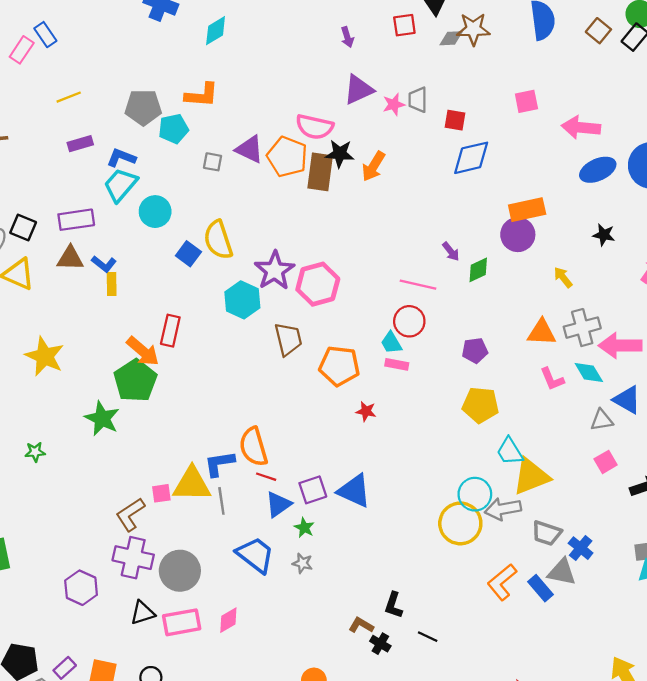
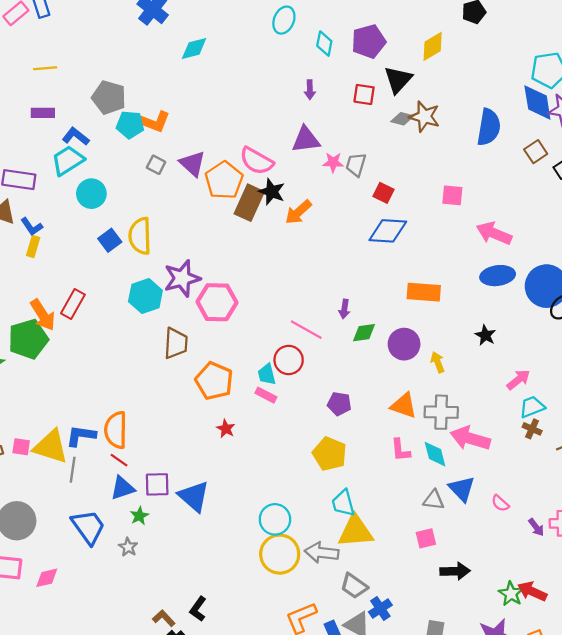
orange L-shape: (202, 95) -> (154, 122), moved
purple circle: (518, 235) -> (404, 344), moved
purple arrow: (451, 252) -> (344, 309), turned 30
cyan circle: (475, 494) -> (275, 519), moved

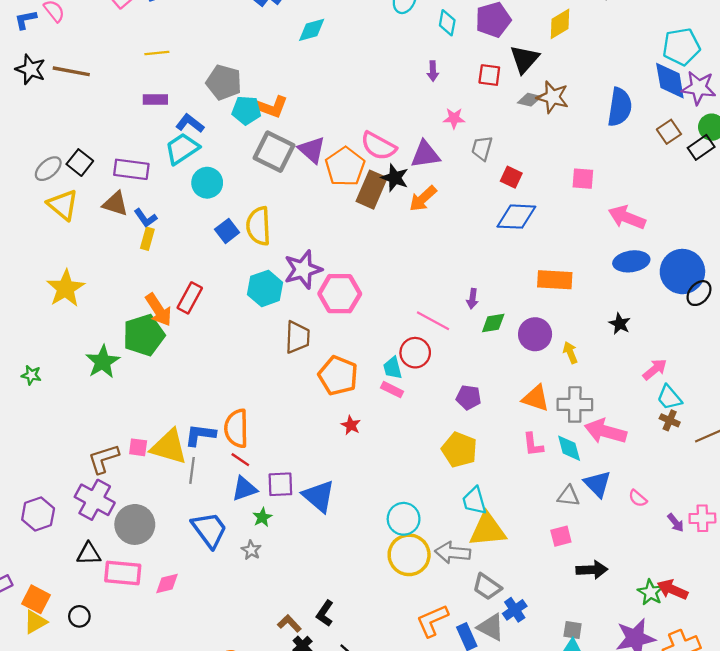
purple triangle: (306, 140) -> (425, 154), moved
pink star: (333, 162) -> (454, 118), moved
gray square: (156, 165) -> (274, 152), size x2.0
cyan trapezoid: (532, 407) -> (669, 398), turned -108

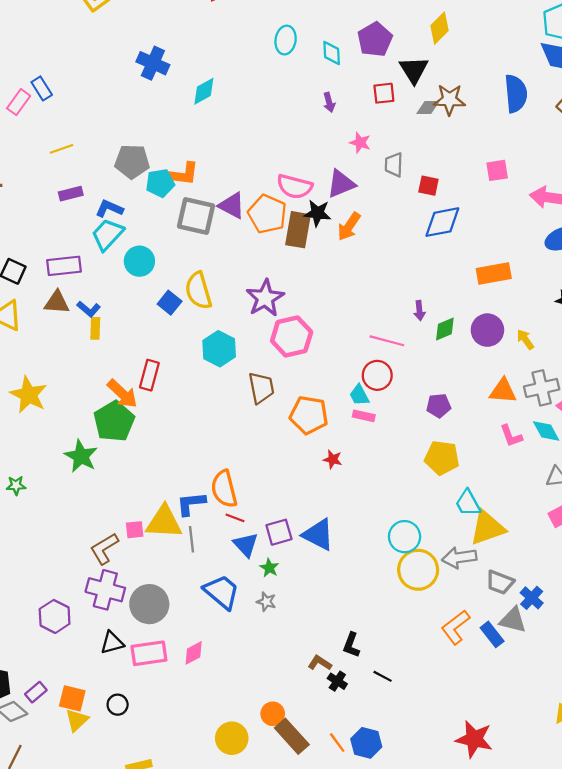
pink star: (454, 118) -> (360, 143), turned 30
purple star: (303, 269) -> (265, 298), moved
blue triangle: (244, 489) -> (246, 545), turned -40

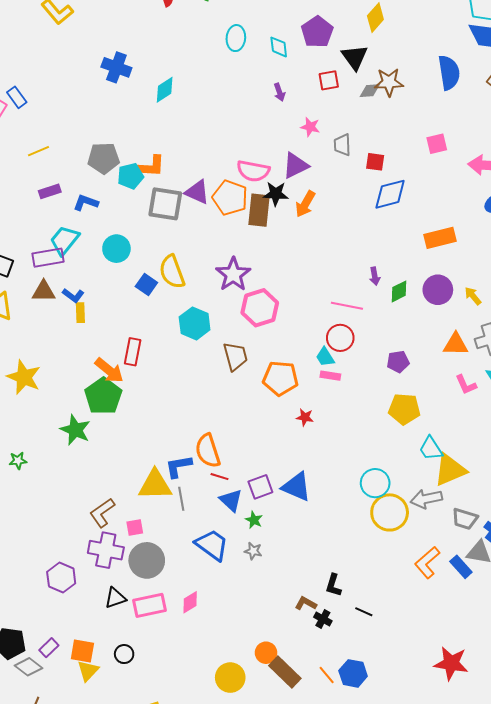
cyan trapezoid: (108, 234) -> (65, 240), moved
pink square: (135, 530) -> (135, 528), moved

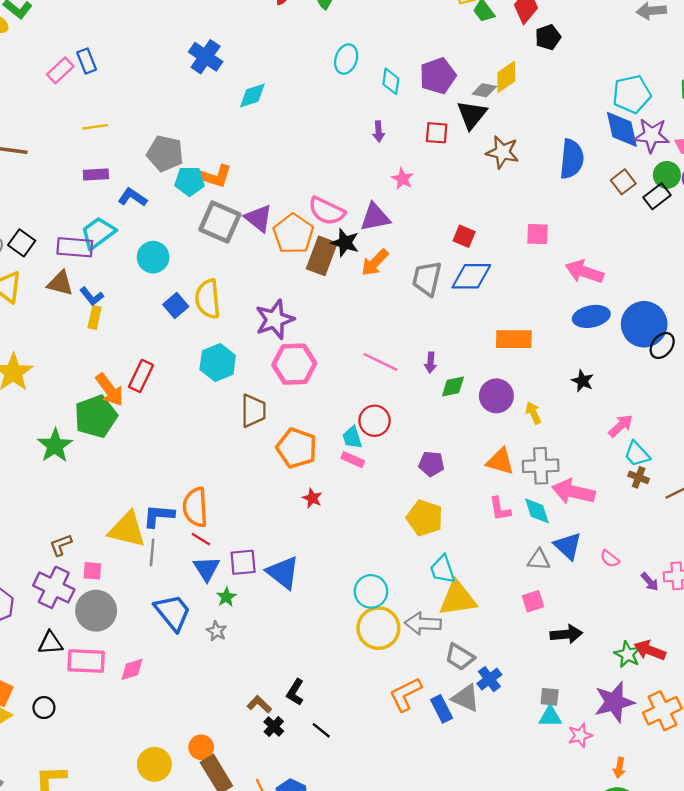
gray diamond: (370, 91) -> (484, 90), moved
gray trapezoid: (342, 145) -> (427, 279), moved, size x1.4
pink line: (347, 306) -> (381, 362), moved
brown L-shape: (102, 513) -> (61, 545), size x0.7

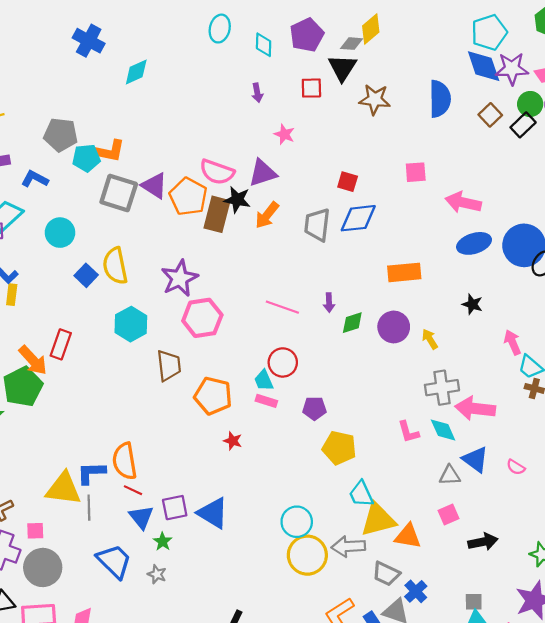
pink arrow: (621, 426) -> (512, 342), turned -65
orange triangle: (500, 461) -> (408, 536), moved
purple pentagon: (431, 464) -> (314, 408), moved

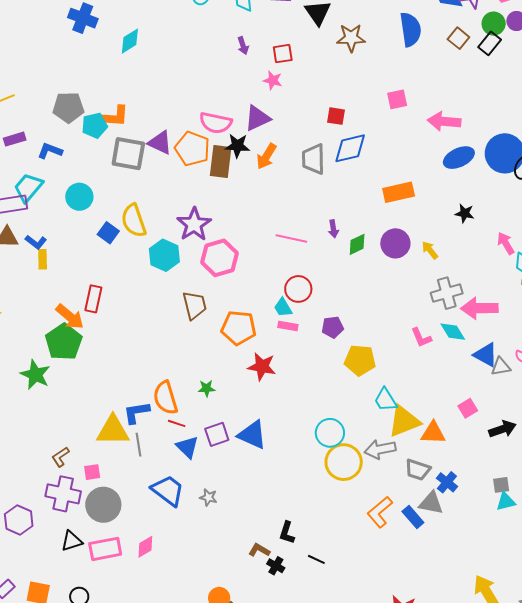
red square: (311, 88) -> (283, 54), moved
cyan hexagon: (131, 324) -> (164, 255), moved
red star: (233, 441) -> (262, 367), size x1.6
gray triangle: (450, 475) -> (501, 367), moved
green star: (163, 542) -> (207, 388), moved, turned -30

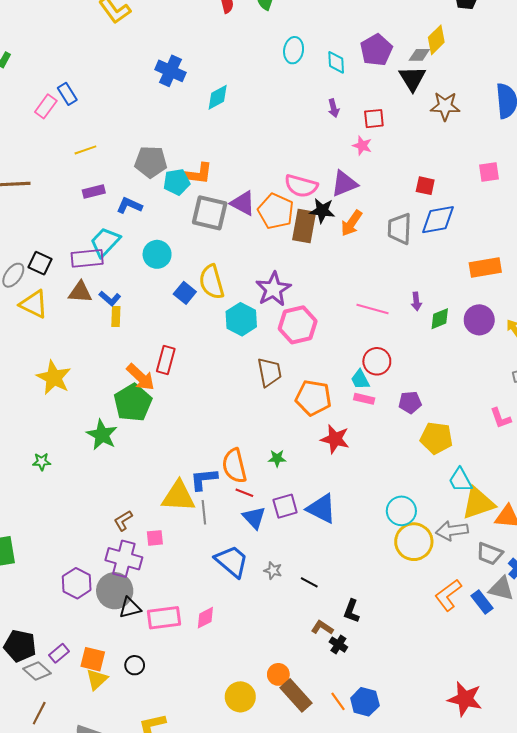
gray circle: (103, 505) -> (115, 591), moved
black line: (316, 559) -> (309, 582), moved

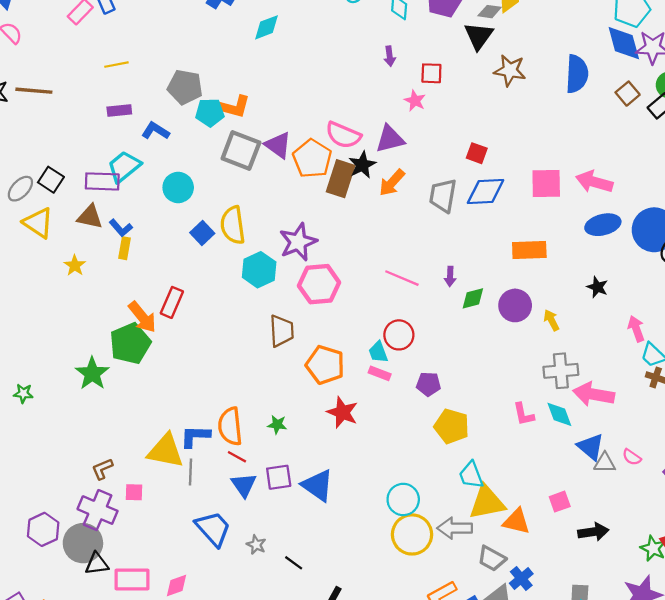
pink square: (489, 172) -> (546, 184), moved, size x1.4
black star: (322, 211) -> (362, 165), turned 30
yellow star: (54, 378) -> (75, 265), moved, size x0.6

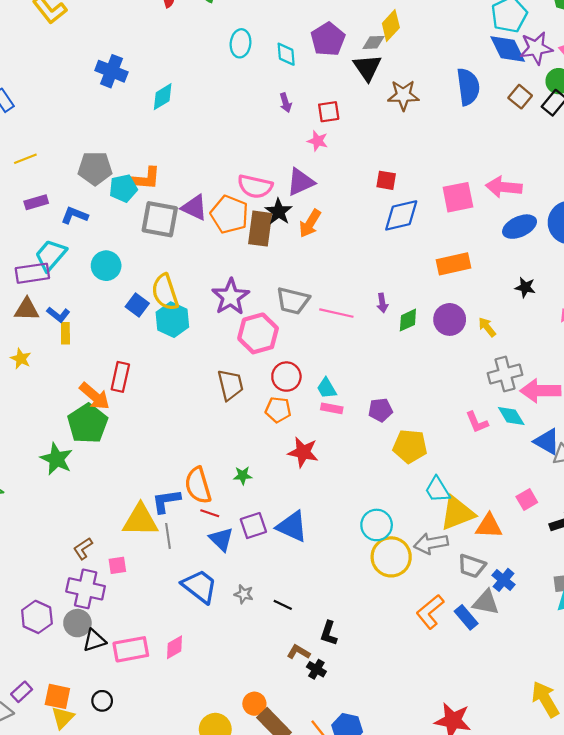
gray trapezoid: (443, 196) -> (293, 301), moved, turned -76
cyan hexagon: (259, 270) -> (172, 320), moved
red circle: (399, 335) -> (286, 377), moved
orange pentagon: (325, 365) -> (278, 410), size x0.7
gray circle: (83, 543) -> (77, 623), size x0.7

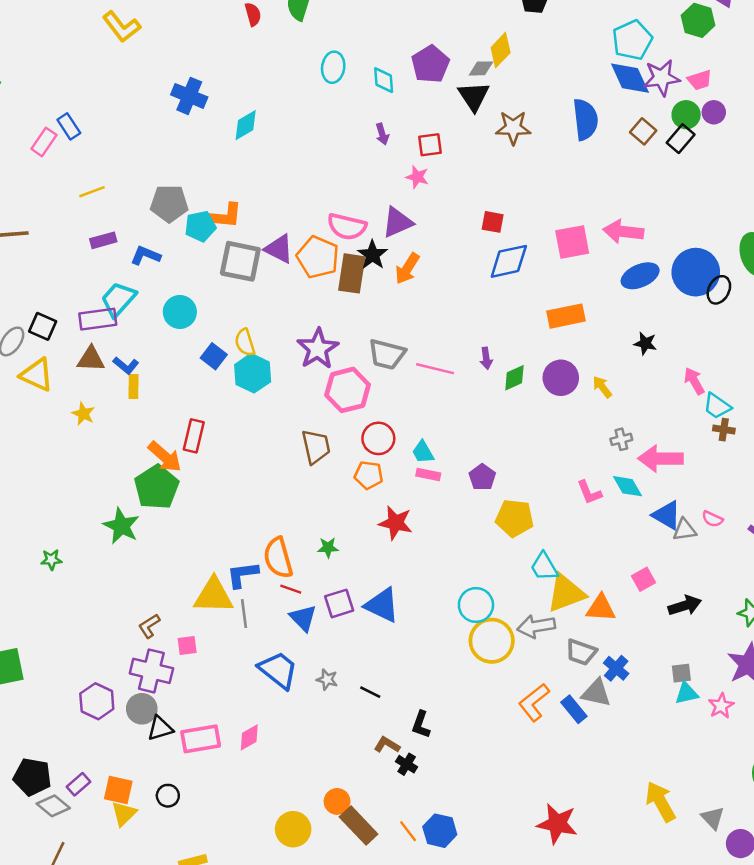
yellow semicircle: (165, 292) -> (245, 342), size x0.7
gray cross: (505, 374) -> (621, 439), size x0.6
purple pentagon: (380, 410) -> (482, 477), turned -30

